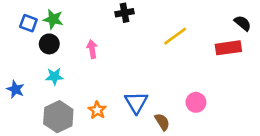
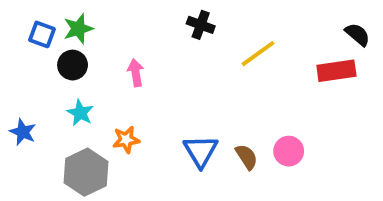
black cross: (125, 13) -> (201, 25), moved, turned 30
green star: (53, 19) -> (78, 29), turned -30
cyan star: (54, 76) -> (80, 113), turned 30
orange star: (97, 110) -> (126, 140), moved, turned 30
brown semicircle: (162, 122) -> (247, 157), moved

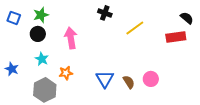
blue square: (42, 34) -> (14, 18), moved
pink arrow: (136, 73) -> (71, 38), size x1.5

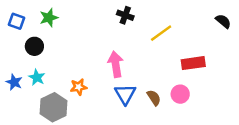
black circle: (38, 34) -> (34, 46), moved
red rectangle: (176, 37) -> (193, 63), moved
pink arrow: (71, 38) -> (116, 64), moved
cyan star: (42, 59) -> (37, 77), moved

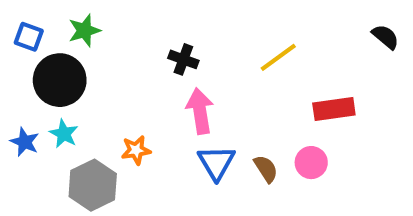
black cross: (125, 15) -> (183, 59), moved
black circle: (34, 46) -> (60, 80), size x1.6

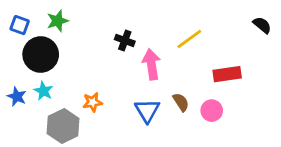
pink arrow: (200, 111) -> (151, 64), moved
brown semicircle: (266, 169) -> (181, 102), moved

